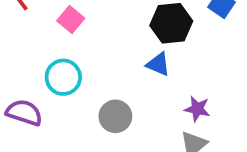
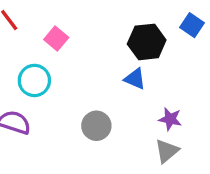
cyan circle: (63, 77) -> (34, 80), moved

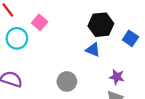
blue square: (192, 25) -> (130, 38), moved
cyan circle: (34, 80) -> (17, 38), moved

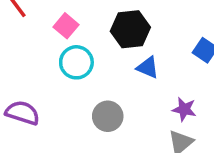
black hexagon: (101, 25) -> (130, 29), moved
cyan circle: (17, 38) -> (76, 62), moved

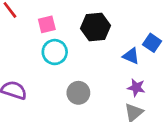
pink square: (66, 26) -> (47, 24), turned 36
blue triangle: (148, 68) -> (131, 56), moved

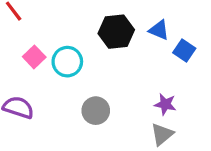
pink square: (47, 24) -> (34, 57), moved, turned -30
blue triangle: (131, 56) -> (159, 30), moved

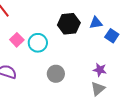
blue triangle: (159, 30) -> (96, 23), turned -32

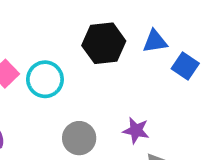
purple star: (100, 70) -> (136, 130), moved

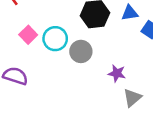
gray circle: (79, 138) -> (81, 51), moved

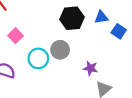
cyan circle: (55, 39) -> (38, 58), moved

